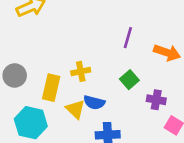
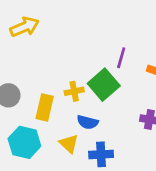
green square: (129, 80) -> (104, 85), moved, size x1.6
yellow triangle: (75, 109) -> (69, 144), moved

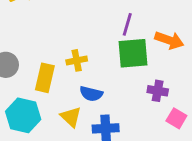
green square: (104, 85) -> (133, 53), moved, turned 36

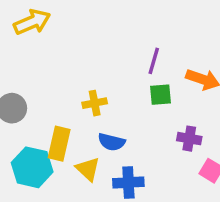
green square: (133, 53) -> (161, 95), size x0.6
yellow rectangle: (45, 78) -> (59, 144), moved

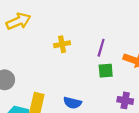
yellow cross: (95, 103) -> (62, 44), moved

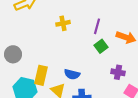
green square: (106, 71) -> (101, 46), turned -32

